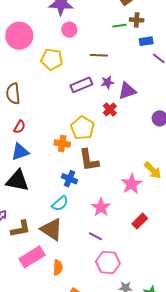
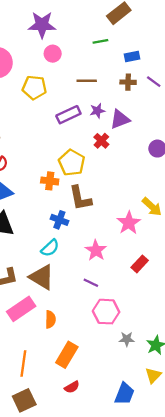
brown cross: (137, 20) -> (128, 82), moved
green line: (119, 26) -> (100, 41), moved
blue rectangle: (146, 41) -> (132, 56), moved

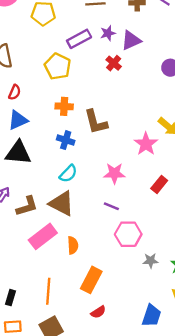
yellow pentagon: (72, 163) -> (58, 66), moved
blue cross: (59, 220) -> (66, 140), moved
pink star: (96, 250) -> (114, 173), turned -30

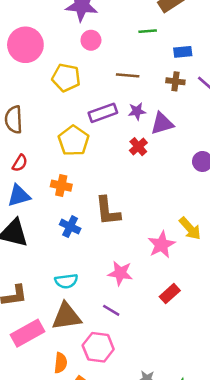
orange cross: (64, 106) -> (61, 186), moved
cyan semicircle: (68, 174) -> (66, 281), moved, turned 30
brown triangle: (62, 203) -> (66, 316), moved, turned -44
pink hexagon: (128, 234) -> (98, 347), moved
orange semicircle: (73, 245) -> (61, 363), moved

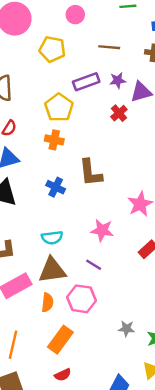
orange cross: (61, 186) -> (54, 140), moved
orange semicircle: (61, 363) -> (47, 302), moved

